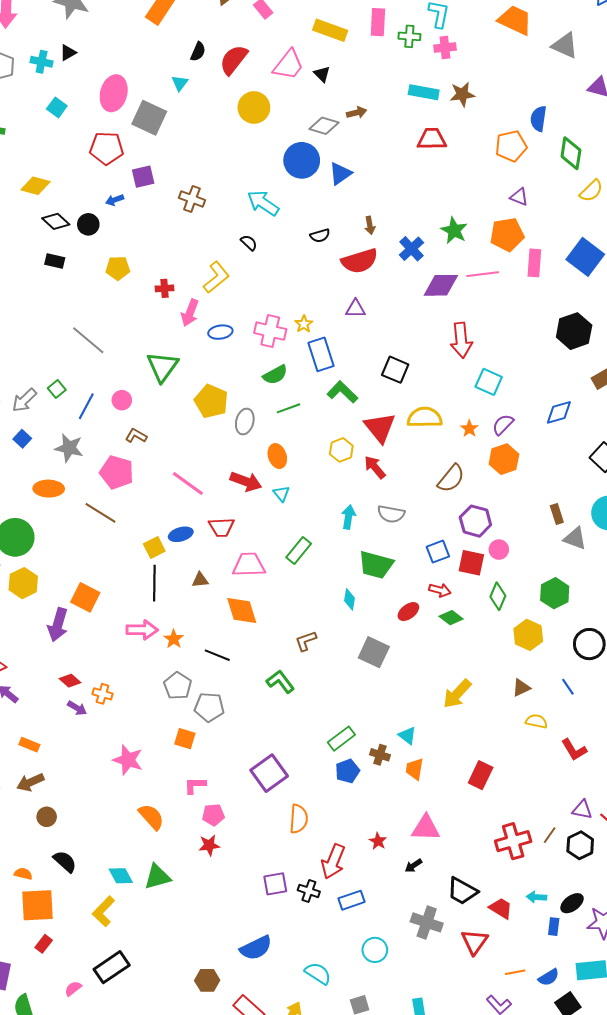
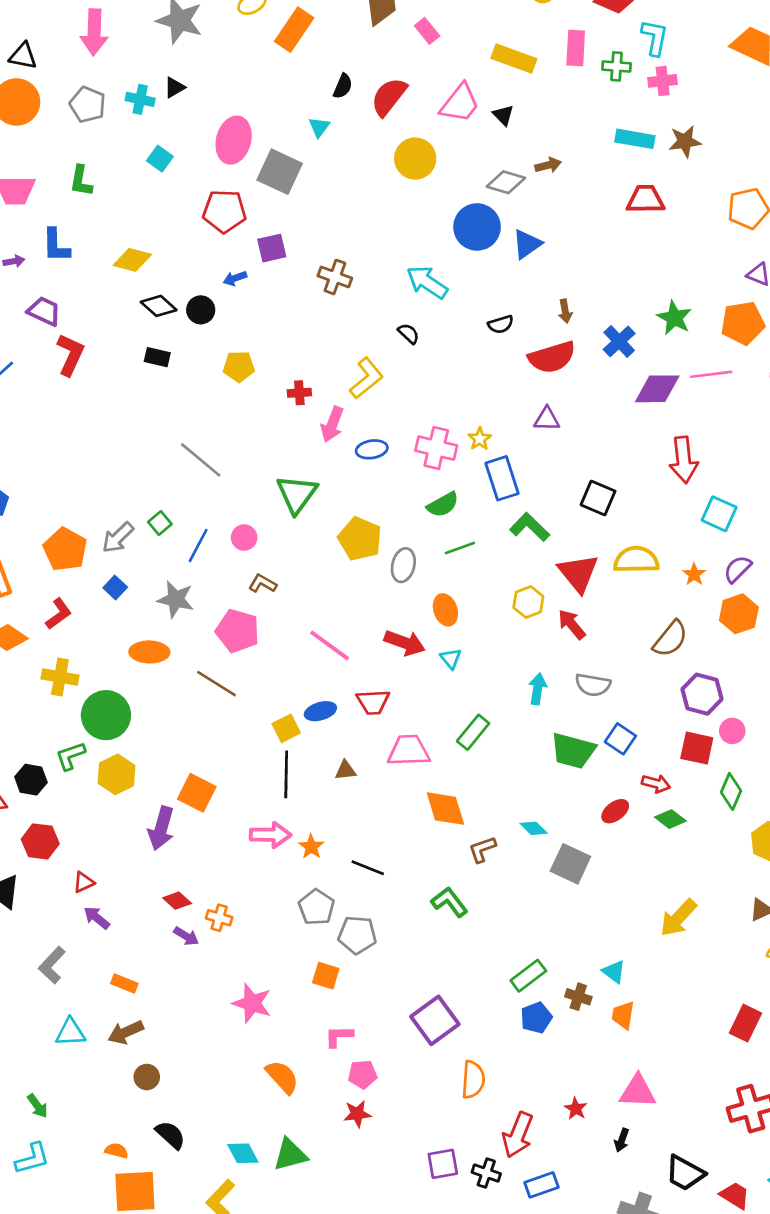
blue square: (438, 552) -> (620, 739), moved, turned -35
cyan diamond: (349, 599) -> (534, 828), moved, turned -55
orange diamond: (242, 611) -> (445, 809), moved
red rectangle: (481, 775) -> (745, 1023), moved
black arrow: (413, 866) -> (622, 1140), turned -36

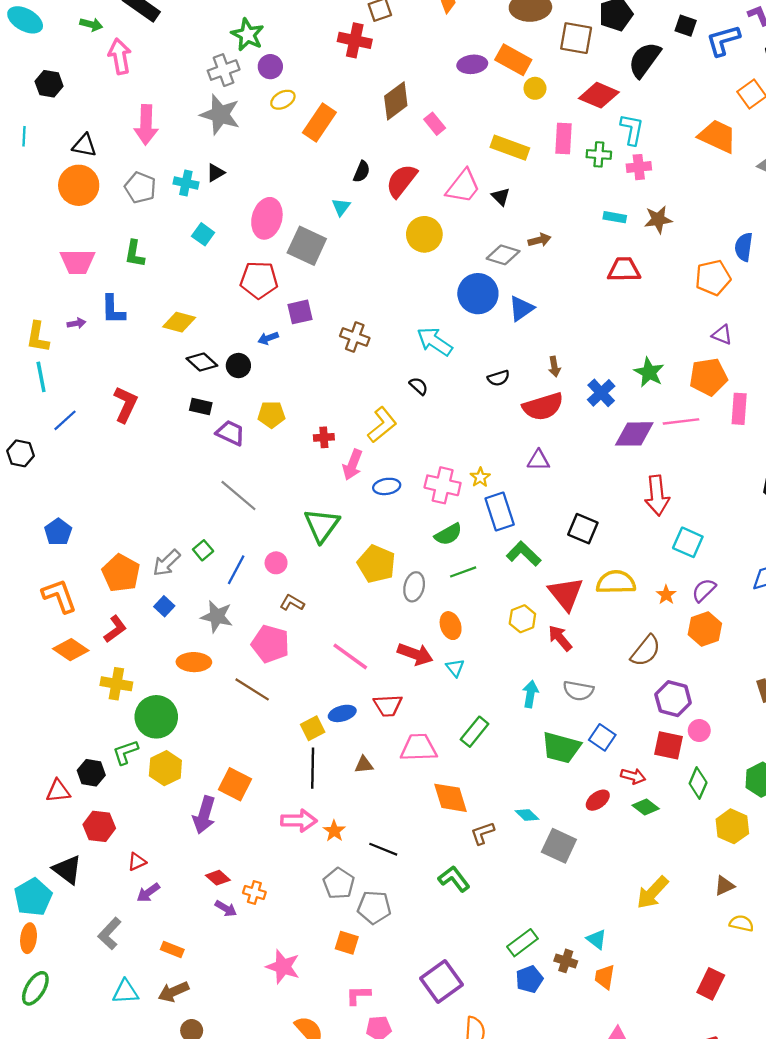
cyan rectangle: (635, 139) -> (615, 217), size x0.7
purple trapezoid: (44, 311) -> (230, 433), moved
purple arrow: (97, 918) -> (148, 893), turned -75

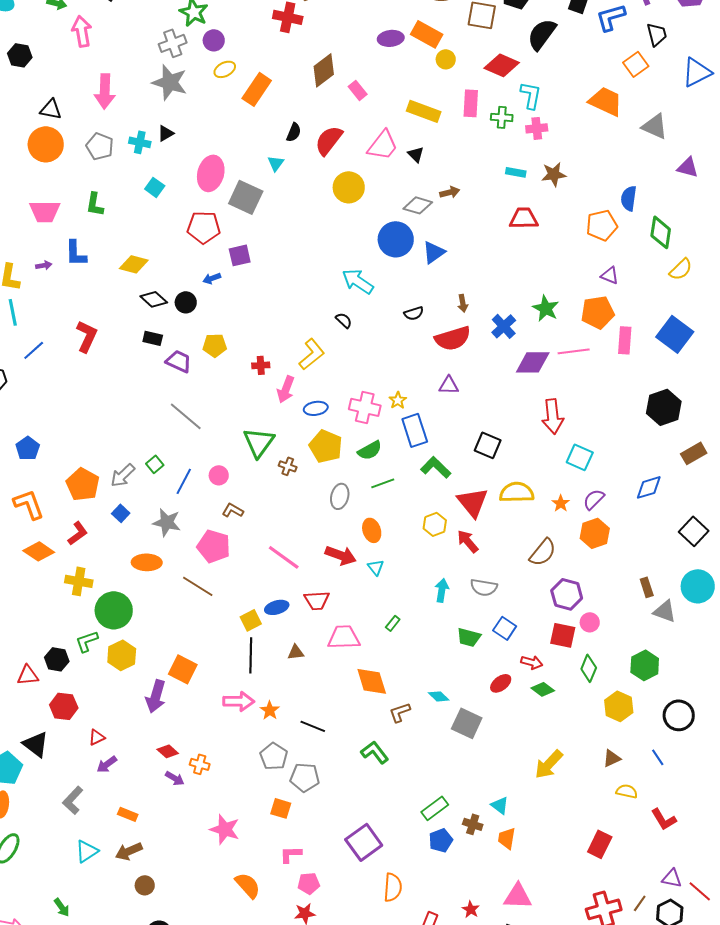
brown cross: (355, 337) -> (288, 466), moved, size x0.7
yellow pentagon: (376, 564) -> (326, 446), moved
green rectangle: (475, 732) -> (393, 623), size x0.6
green trapezoid: (561, 748) -> (469, 637), size x0.7
cyan triangle: (125, 992) -> (87, 851), turned -30

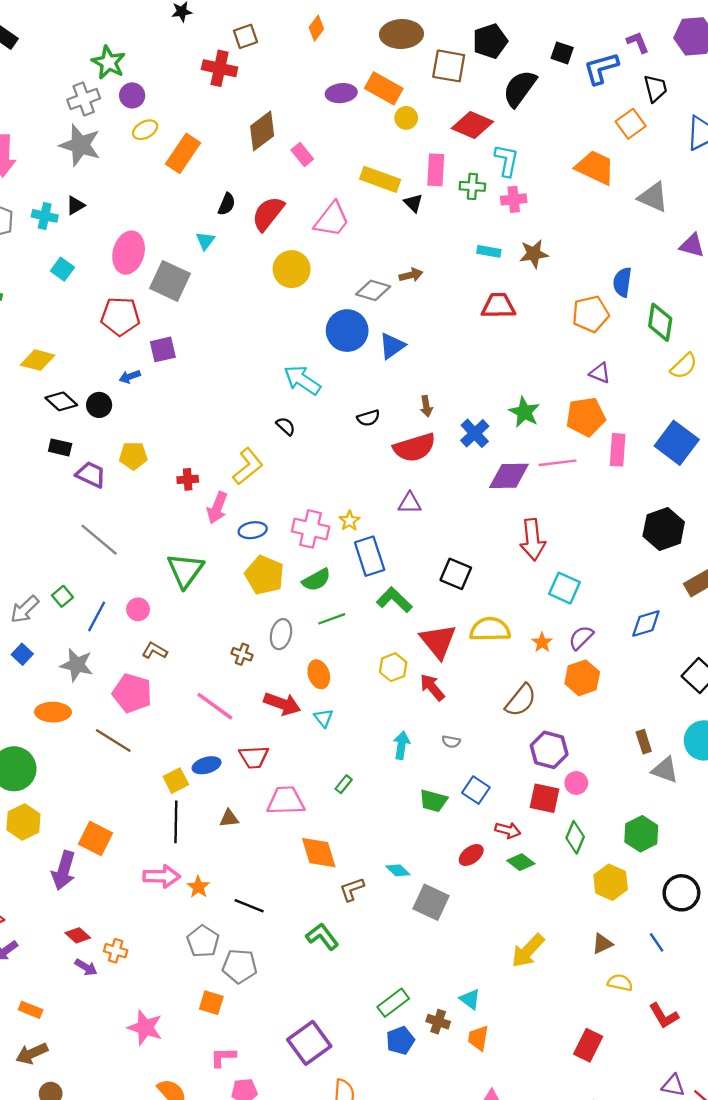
black triangle: (416, 154) -> (413, 203), moved
brown cross: (288, 466) -> (242, 654), moved
gray semicircle: (484, 587) -> (451, 742), size x0.6

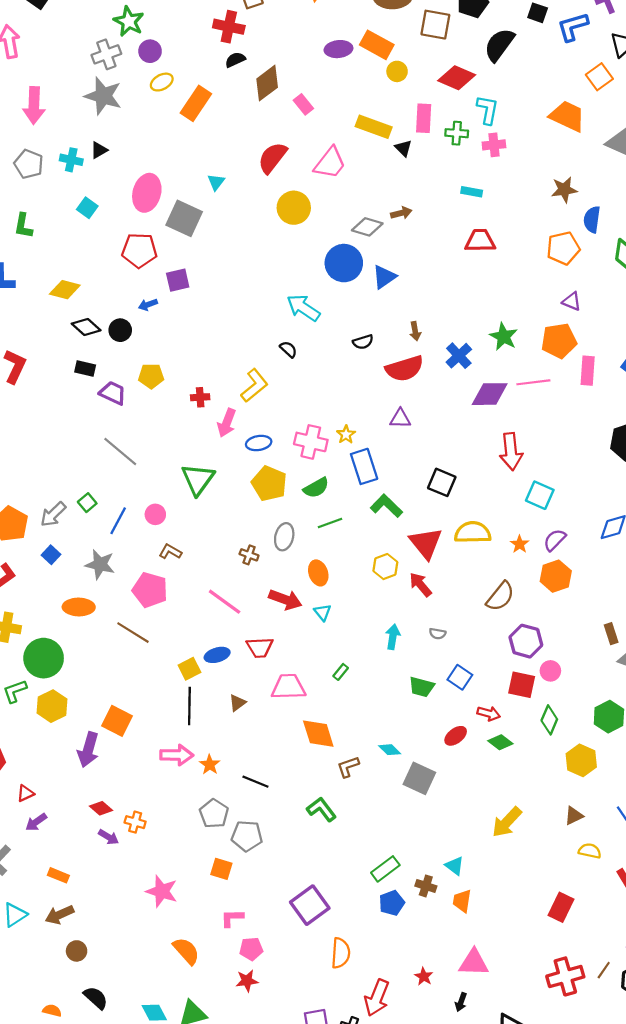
black semicircle: (227, 204) -> (235, 60), moved, turned -138
brown star: (534, 254) -> (564, 190), moved
brown triangle: (229, 818) -> (237, 703), turned -30

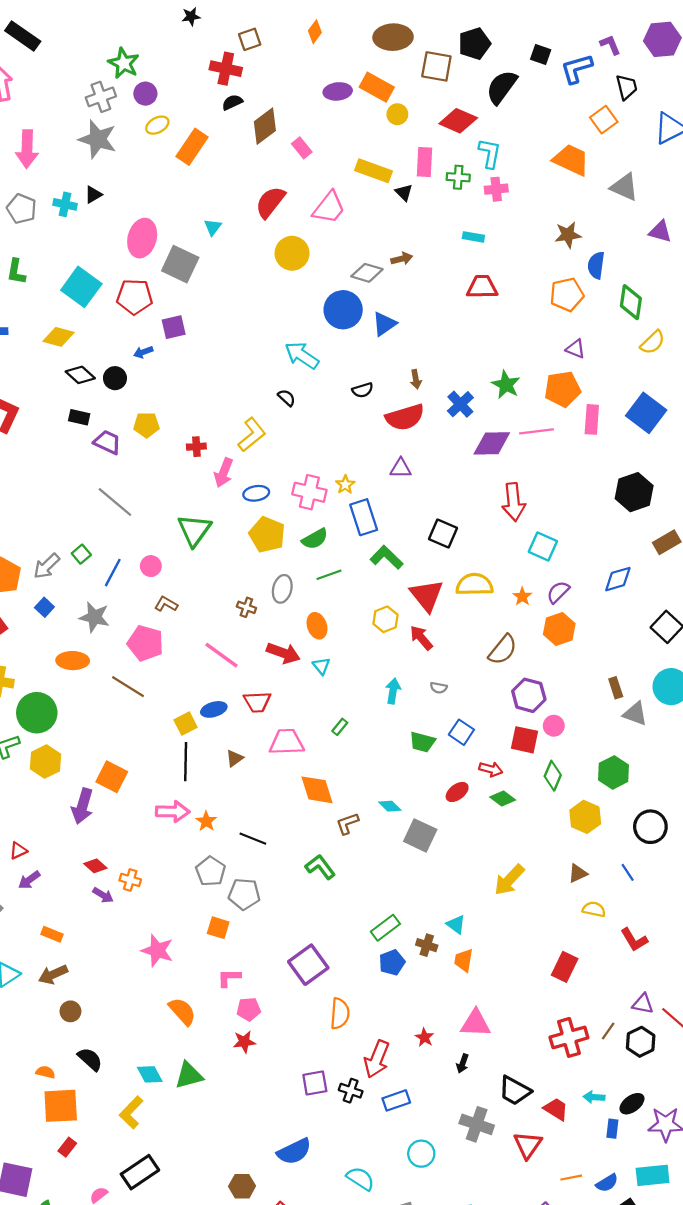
cyan square: (87, 208) -> (81, 287), moved, size x1.8

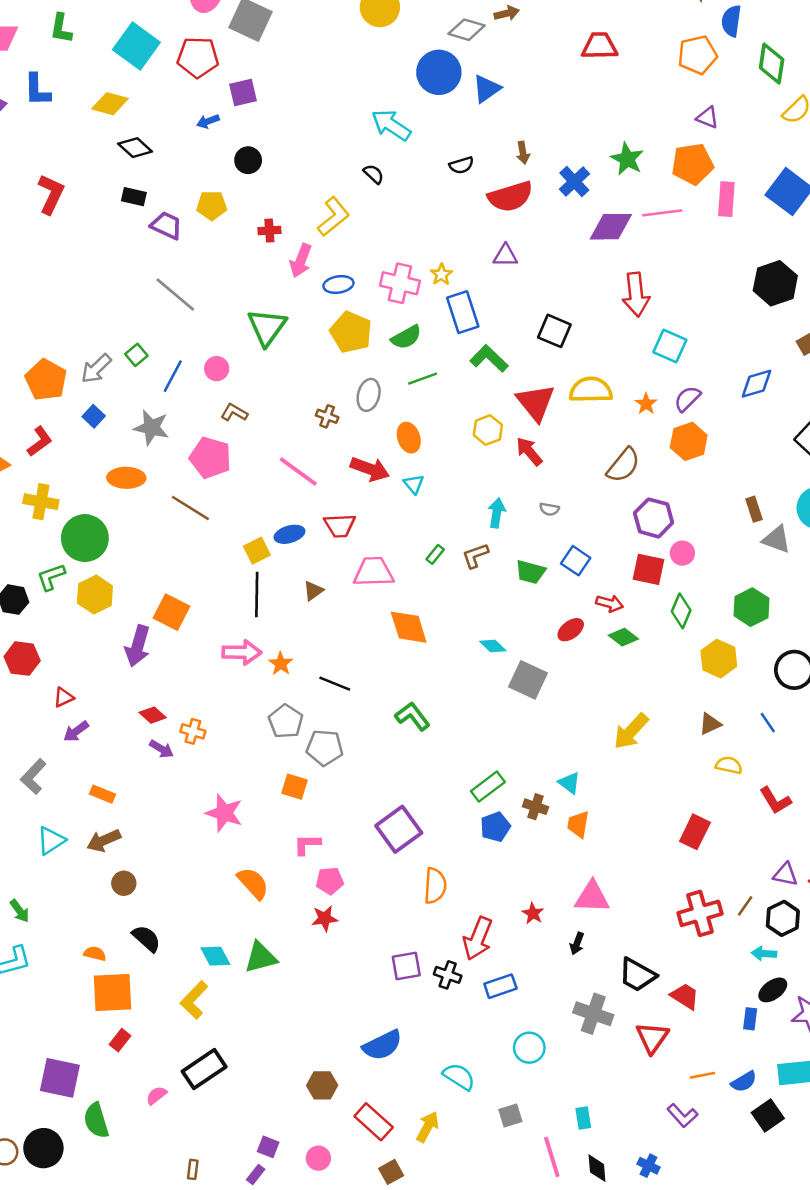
black circle: (115, 378) -> (248, 160), moved
brown L-shape: (347, 823) -> (475, 556), moved
cyan arrow: (594, 1097) -> (764, 954), moved

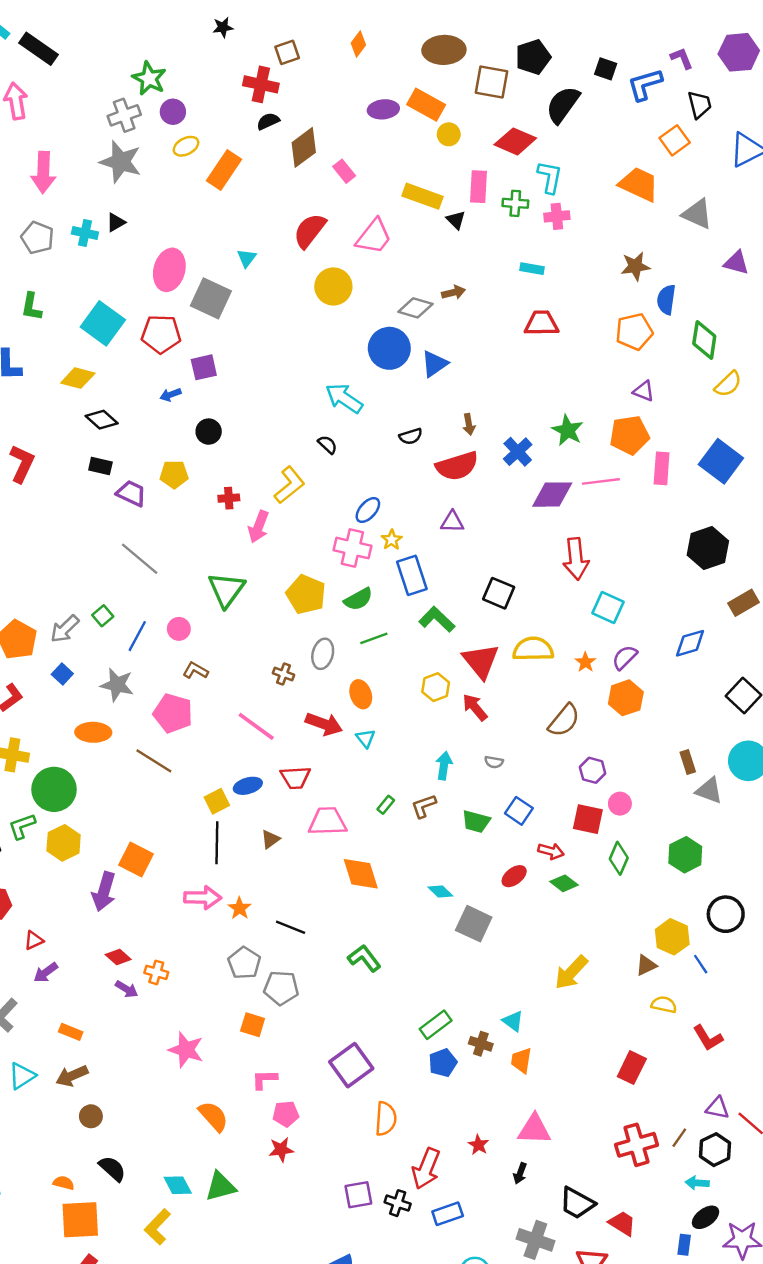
blue ellipse: (338, 284) -> (368, 510), moved, turned -40
purple hexagon: (654, 518) -> (593, 770), size x0.7
yellow hexagon: (719, 659) -> (672, 937), moved

